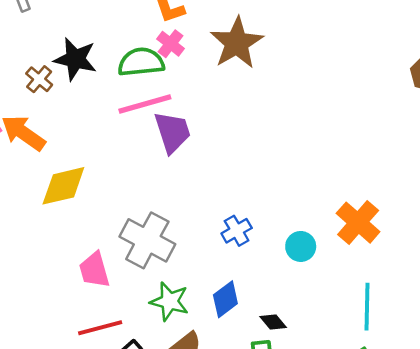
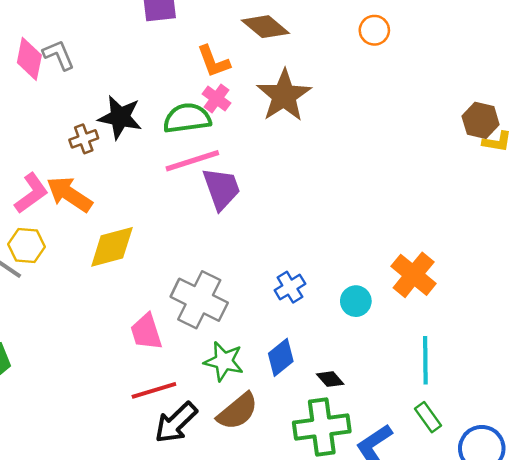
brown cross: (39, 79) -> (84, 139), turned 32

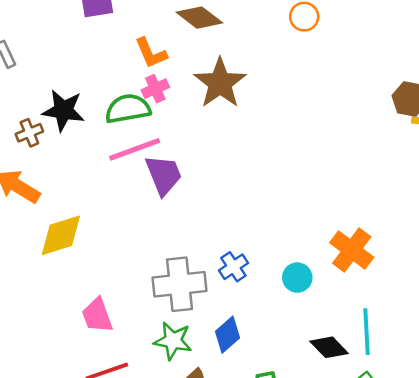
pink cross: (217, 99) -> (155, 89), turned 32
gray cross: (199, 300) -> (180, 284), moved, turned -30
black diamond: (330, 379) -> (329, 347), moved, size x1.4

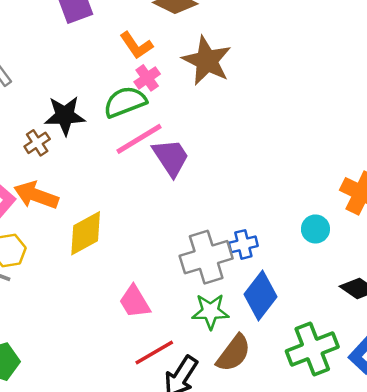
blue cross: (233, 267) -> (243, 244), moved, turned 32
blue diamond: (227, 335) -> (261, 296), size x1.4

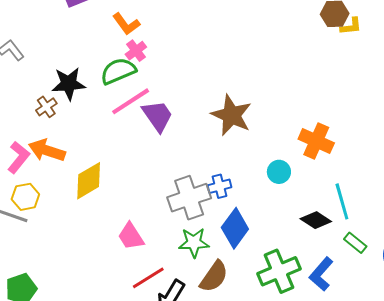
brown star: (207, 61) -> (231, 115), moved

